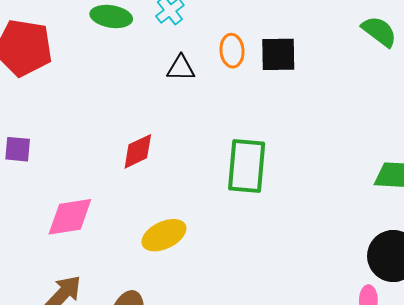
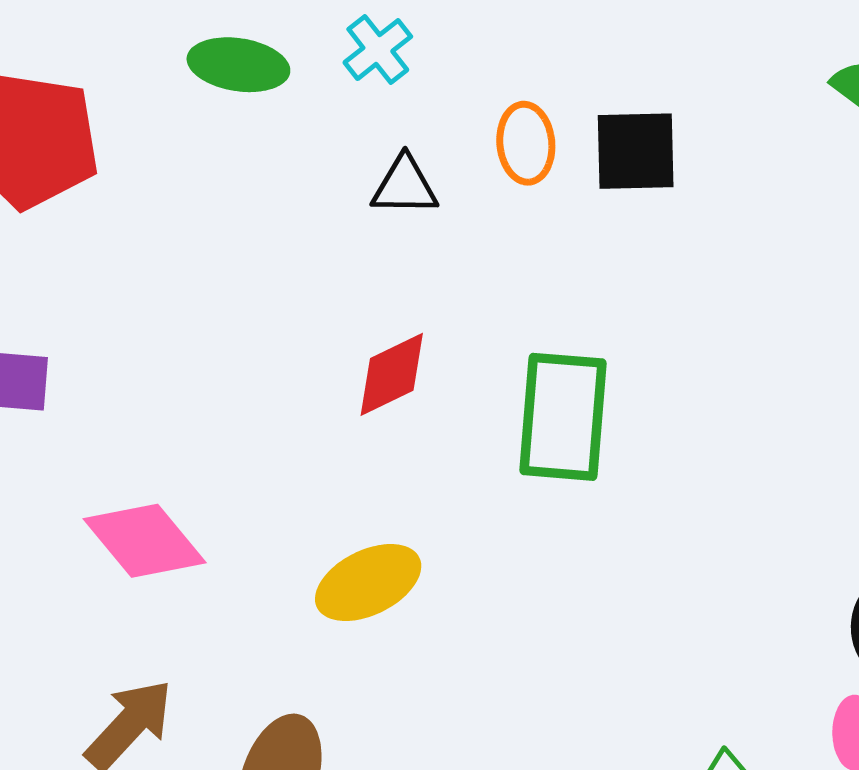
red diamond: (138, 151) -> (392, 374), moved
pink diamond: (70, 217) -> (145, 541), turned 60

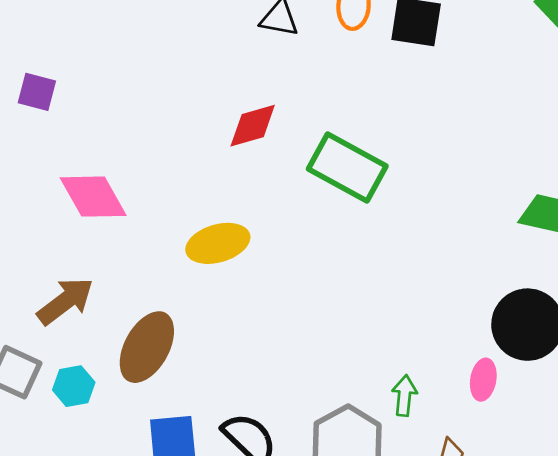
green rectangle: (563, 417) -> (347, 168), turned -76

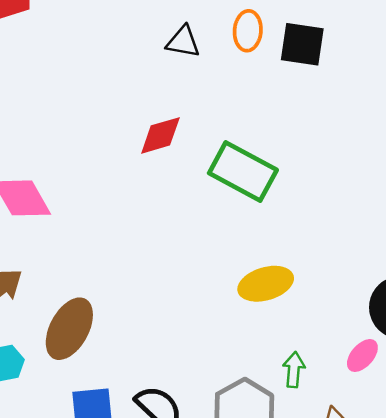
yellow ellipse: (218, 243) -> (266, 284), moved
pink ellipse: (483, 380) -> (362, 355), turned 32

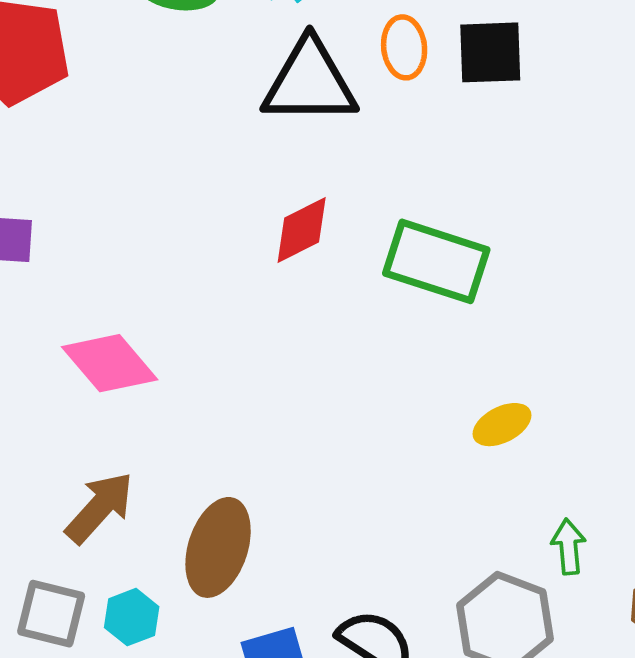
black triangle: (183, 42) -> (310, 82), size x1.8
yellow ellipse: (266, 284) -> (502, 425), size x0.7

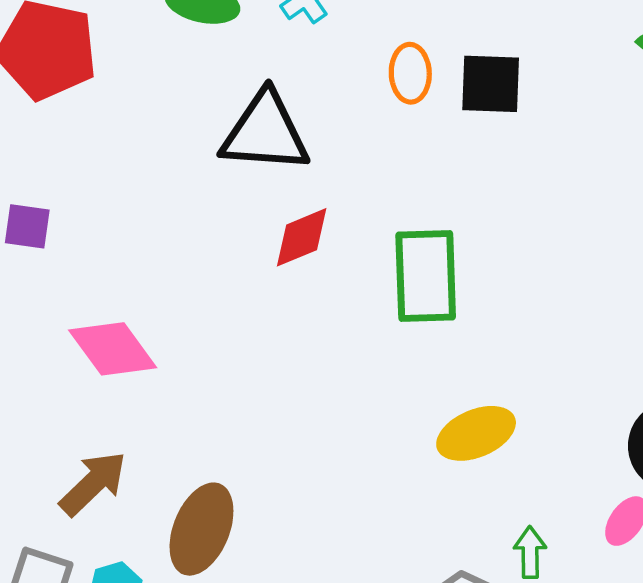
black triangle: (310, 82) -> (265, 132), moved
green rectangle: (436, 261) -> (426, 276), turned 66
yellow ellipse: (502, 425) -> (476, 433), size x1.4

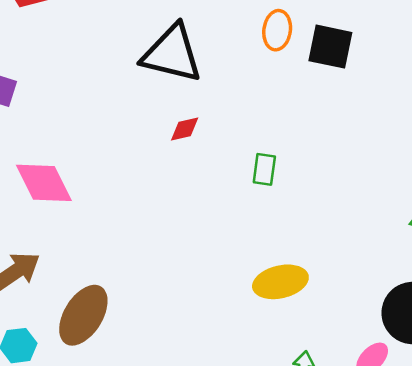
red diamond: (302, 237) -> (185, 129), size x0.7
green rectangle: (426, 276) -> (264, 169), size x0.5

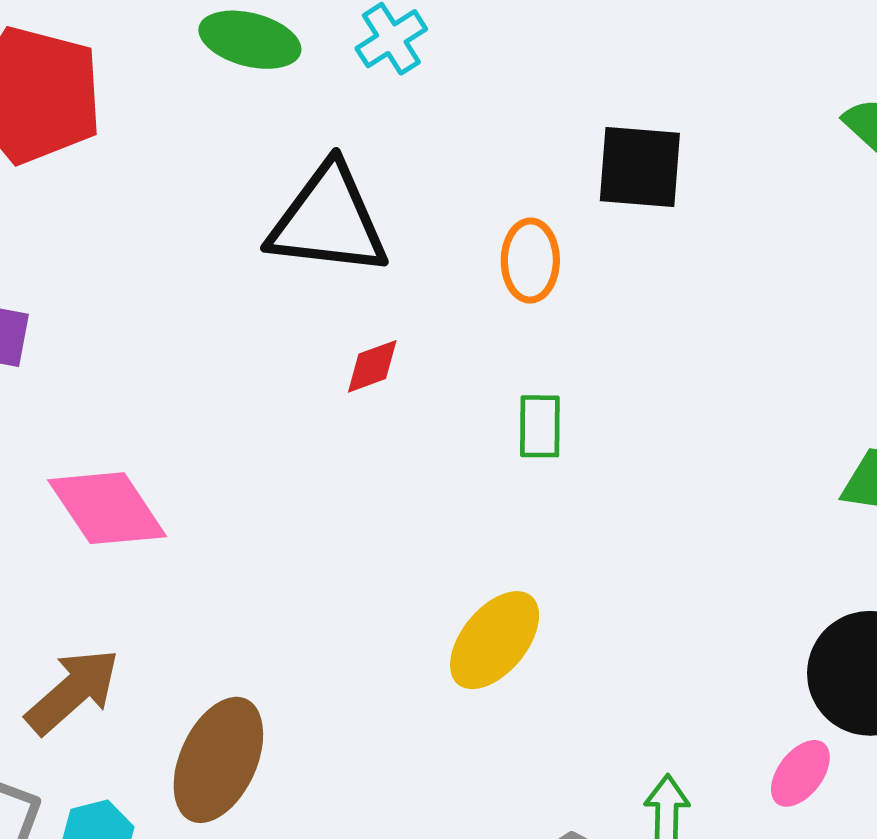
orange ellipse: (277, 30) -> (530, 261), moved
yellow ellipse: (280, 282) -> (495, 640), moved, turned -30

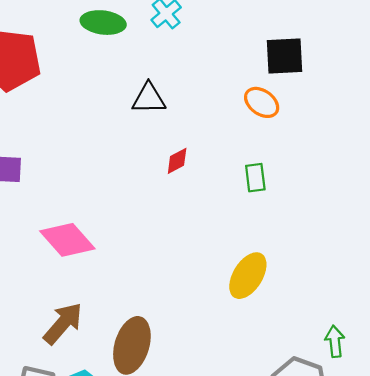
black triangle: (328, 221) -> (149, 98), size x0.6
orange ellipse: (530, 261) -> (262, 102), moved, turned -48

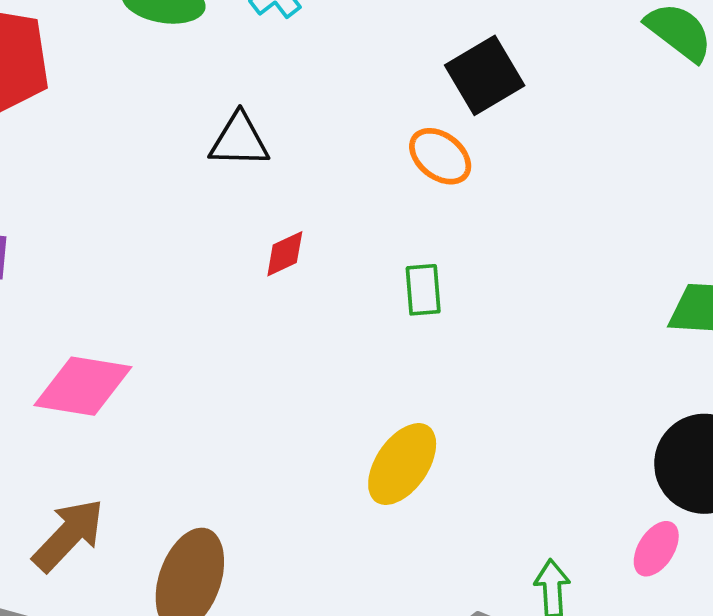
black square: (285, 56) -> (485, 75), turned -30
pink diamond: (67, 240) -> (83, 386), turned -42

